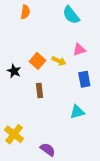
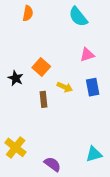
yellow arrow: (59, 61) -> (65, 87), moved
cyan triangle: (77, 112) -> (94, 154), moved

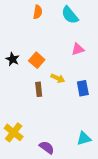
orange semicircle: (28, 13) -> (38, 12), moved
black star: (16, 78) -> (13, 59), moved
blue rectangle: (93, 87) -> (83, 88), moved

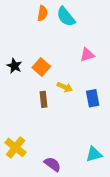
cyan semicircle: (70, 15) -> (66, 17), moved

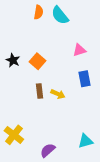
yellow arrow: (65, 87) -> (58, 94), moved
blue rectangle: (93, 98) -> (84, 79), moved
purple semicircle: (52, 164) -> (48, 150), turned -77

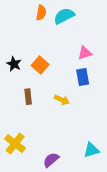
cyan semicircle: (60, 15) -> (64, 16), turned 102
blue rectangle: (84, 79) -> (83, 77), moved
brown rectangle: (39, 91) -> (28, 97), moved

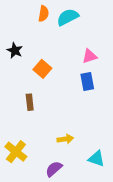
black star: (14, 64) -> (15, 50), moved
yellow arrow: (62, 100) -> (65, 139), moved, turned -32
cyan triangle: (91, 150) -> (96, 159), turned 35

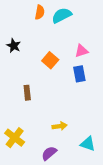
orange square: (42, 69) -> (50, 60), moved

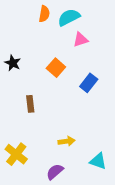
black star: (14, 46) -> (13, 63), moved
pink triangle: (81, 51) -> (81, 40), moved
blue rectangle: (79, 74) -> (89, 83), turned 49

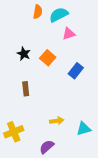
black star: (13, 63) -> (24, 54), moved
yellow cross: (16, 154) -> (14, 132), turned 30
cyan triangle: (98, 161) -> (84, 129), moved, turned -35

